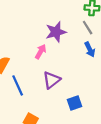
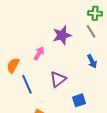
blue arrow: (90, 49) -> (92, 61), moved
pink arrow: (41, 52) -> (39, 53), moved

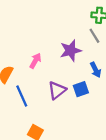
purple star: (62, 35) -> (71, 51), moved
blue square: (79, 100) -> (81, 89), moved

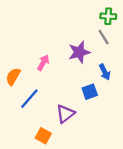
purple triangle: (57, 90) -> (65, 114), moved
blue line: (22, 96) -> (29, 99), turned 65

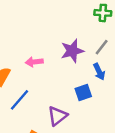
gray line: (104, 37) -> (102, 47), moved, turned 70
pink arrow: (43, 63) -> (34, 62), turned -126

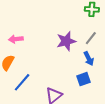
pink arrow: (34, 62) -> (16, 39), moved
blue square: (83, 93) -> (84, 79), moved

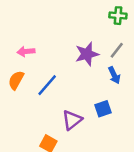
blue square: (84, 79) -> (103, 109), moved
blue line: (22, 82) -> (47, 85), moved

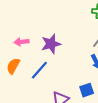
purple star: (87, 54) -> (51, 44), moved

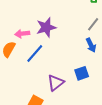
pink arrow: (22, 42) -> (22, 34), moved

